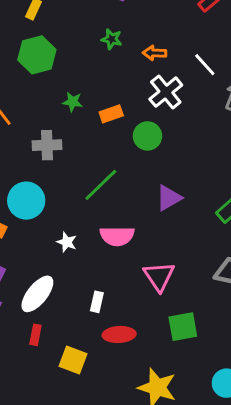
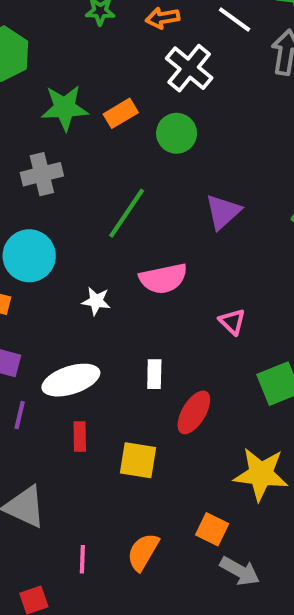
green star: (73, 102) -> (65, 108), size x1.6
pink triangle: (159, 276) -> (232, 322), size x0.6
white ellipse: (37, 294) -> (71, 380), turned 45
red ellipse: (119, 334) -> (194, 412), turned -44

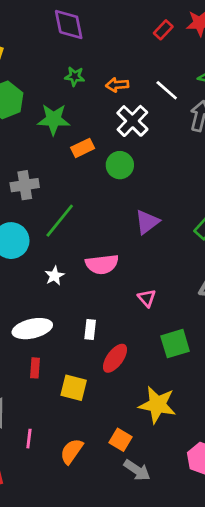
green star: (65, 108) -> (54, 119), moved
green line: (127, 213) -> (60, 221), moved
white star: (96, 301) -> (54, 276), turned 30
pink line: (82, 559) -> (29, 439), moved

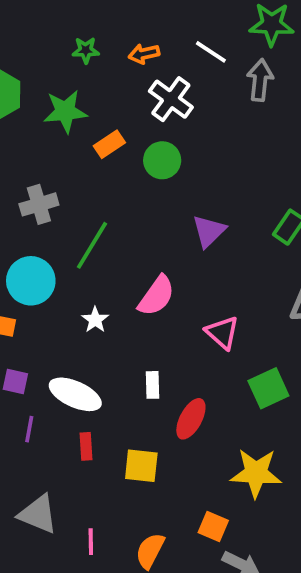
pink semicircle: (102, 264) -> (156, 296), turned -40
pink triangle: (147, 298) -> (222, 333), size x1.4
white ellipse: (32, 329) -> (75, 394), turned 45

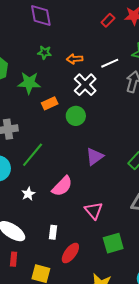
white line: (211, 52) -> (110, 63), turned -66

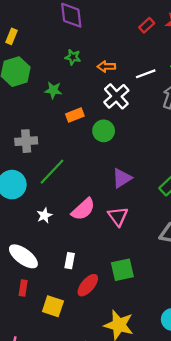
green star: (29, 83) -> (53, 90), size x0.7
pink triangle: (94, 211) -> (118, 216), moved
green square: (113, 243) -> (122, 270), moved

